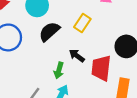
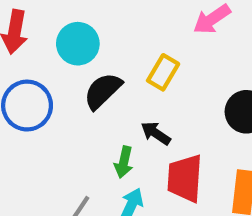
red trapezoid: (101, 68) -> (185, 178), moved

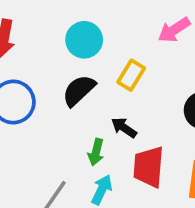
cyan circle: (78, 44) -> (84, 40), moved

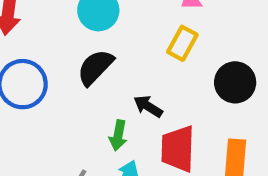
yellow rectangle: (131, 75) -> (182, 43), moved

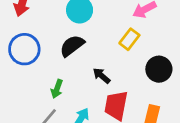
green arrow: (118, 135) -> (57, 89), moved

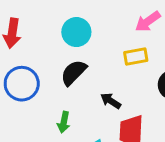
yellow rectangle: (129, 39) -> (136, 56), turned 50

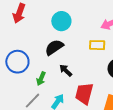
blue circle: (22, 84) -> (17, 62), moved
black arrow: (111, 101) -> (66, 70), moved

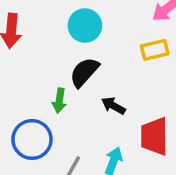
blue circle: (17, 62) -> (32, 139), moved
green arrow: (41, 79) -> (59, 101), moved

